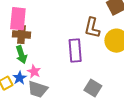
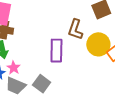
gray square: (93, 88) -> (42, 84), moved

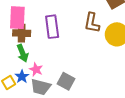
purple rectangle: (56, 51) -> (52, 27), moved

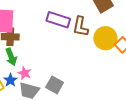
purple rectangle: (52, 27) -> (58, 20), moved, turned -65

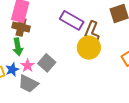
yellow circle: (105, 38) -> (89, 48), moved
gray square: (55, 85) -> (47, 63), moved

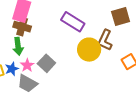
brown L-shape: (92, 32) -> (105, 40), moved

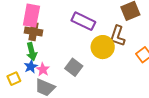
gray square: (46, 63) -> (74, 67), moved
blue star: (12, 69) -> (31, 67), moved

